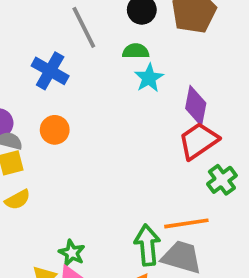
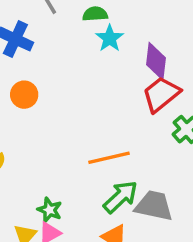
orange line: (186, 223) -> (109, 158), moved
green arrow: (147, 245) -> (120, 197), turned 57

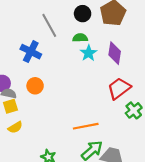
purple diamond: (156, 61) -> (115, 53), moved

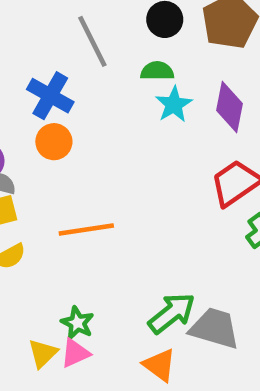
orange circle: (35, 86) -> (54, 142), moved
orange line: (86, 126) -> (86, 230), moved

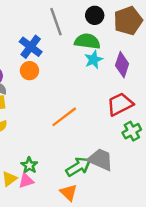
green semicircle: (157, 71) -> (87, 41), size x1.5
orange line: (86, 230) -> (64, 117), moved, turned -36
gray trapezoid: (215, 328) -> (100, 159), moved

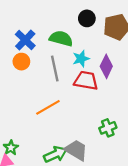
gray line: (56, 22) -> (55, 68), moved
green semicircle: (87, 41) -> (61, 38), moved
red trapezoid: (120, 104) -> (86, 81), moved, turned 30

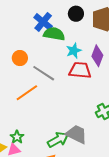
blue cross: (25, 40) -> (43, 22), moved
gray line: (55, 68) -> (44, 73), moved, turned -40
orange line: (48, 107) -> (27, 93), moved

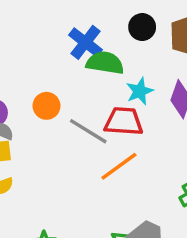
red trapezoid: (80, 70) -> (124, 121), moved
orange line: (27, 93) -> (119, 166), moved

